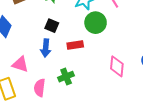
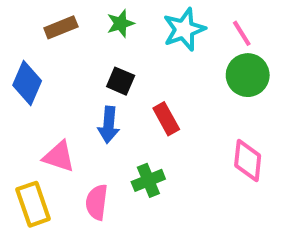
green circle: (96, 23) -> (248, 75), moved
red rectangle: (75, 45) -> (166, 119), turned 70

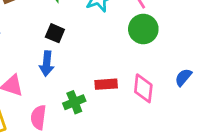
red rectangle: (166, 119) -> (106, 84), moved, turned -65

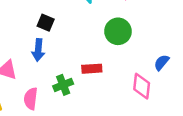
green circle: (143, 29) -> (118, 31), moved
pink diamond: (143, 88) -> (142, 86), moved

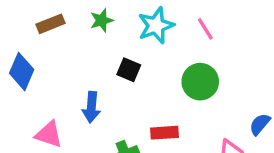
black square: (46, 23) -> (129, 70), moved

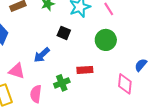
blue arrow: (91, 107) -> (42, 55), turned 42

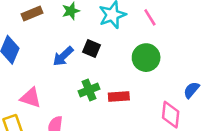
blue arrow: (42, 55) -> (63, 56), moved
green cross: (62, 83) -> (89, 90), moved

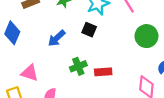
black square: (92, 48) -> (89, 30), moved
green circle: (146, 58) -> (146, 36), moved

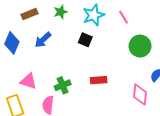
blue arrow: (57, 38) -> (43, 40), moved
green cross: (78, 66) -> (63, 85), moved

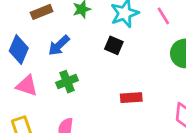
pink triangle: (28, 81) -> (27, 86), moved
green cross: (63, 85) -> (67, 82), moved

